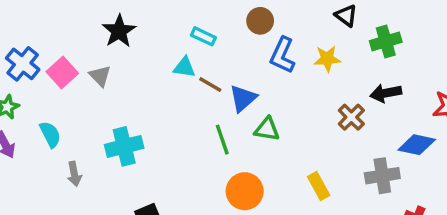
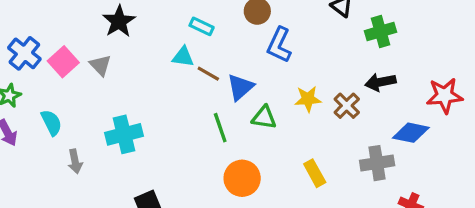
yellow star: (327, 59) -> (308, 99), moved

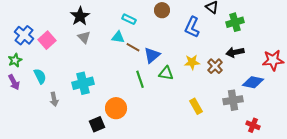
blue L-shape: (279, 45) -> (192, 27), moved
gray triangle: (100, 65) -> (84, 37), moved
orange circle: (242, 178) -> (116, 108), moved

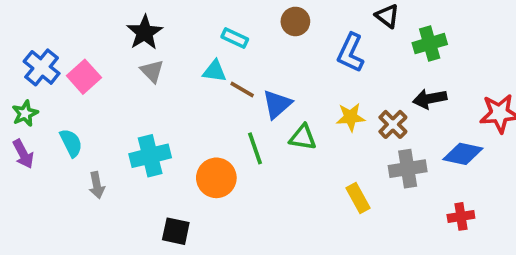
gray cross: (233, 100) -> (408, 169), moved
orange circle: (116, 108) -> (216, 178), moved
black square: (97, 124) -> (176, 231), turned 35
red cross: (253, 125) -> (461, 216), moved, turned -32

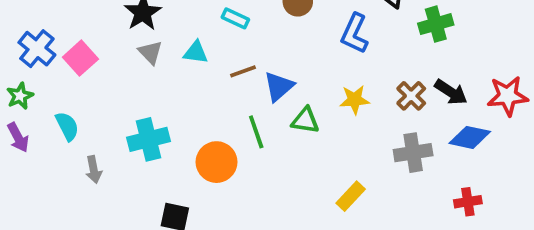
cyan triangle: (214, 71) -> (196, 52), moved
brown line: (242, 90) -> (243, 71), turned -50
black arrow: (430, 99) -> (451, 92), moved, turned -136
brown cross: (393, 124) -> (411, 96), moved
yellow rectangle: (358, 198) -> (351, 196), moved, turned 72

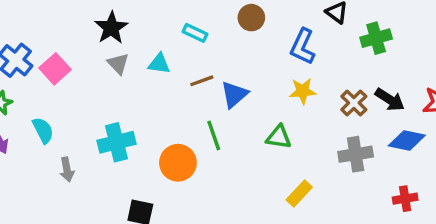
yellow star: (354, 100) -> (303, 91), moved
green triangle: (305, 120) -> (279, 137), moved

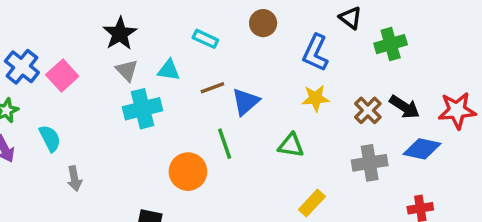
cyan cross: (116, 142) -> (143, 109), moved

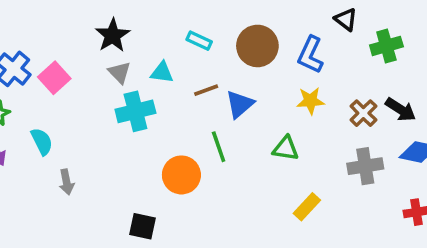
brown circle: (263, 23) -> (257, 46), moved, size x1.5

